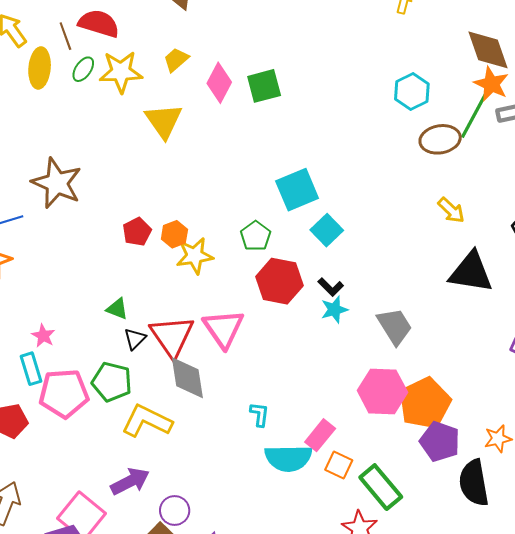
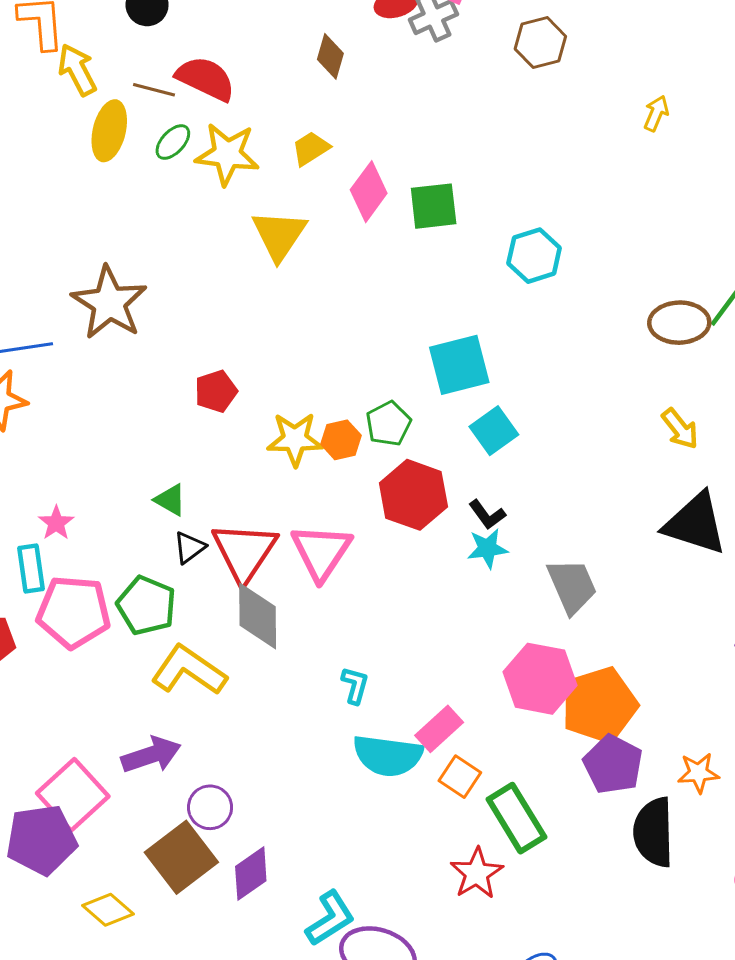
brown line: (65, 36) -> (154, 90), turned -64
cyan hexagon: (412, 91) -> (534, 256), moved
orange hexagon: (174, 234) -> (341, 440), moved

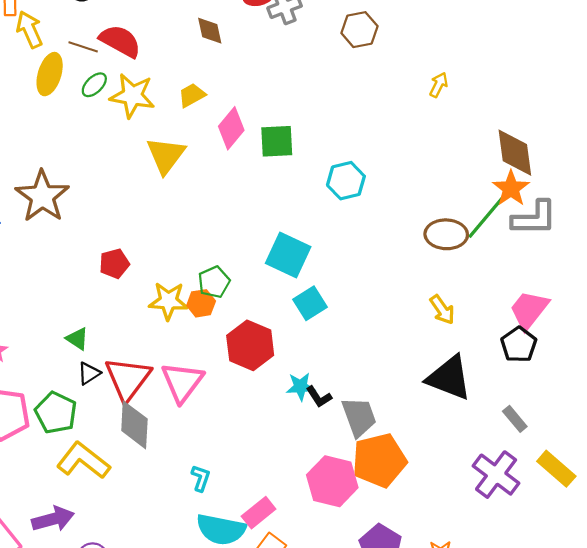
brown diamond: (330, 56) -> (210, 31), turned -32
cyan square: (459, 365) -> (288, 255), turned 36
green pentagon: (388, 424) -> (214, 282), moved
black L-shape: (487, 515) -> (319, 397), moved
orange pentagon: (599, 705) -> (379, 460), moved

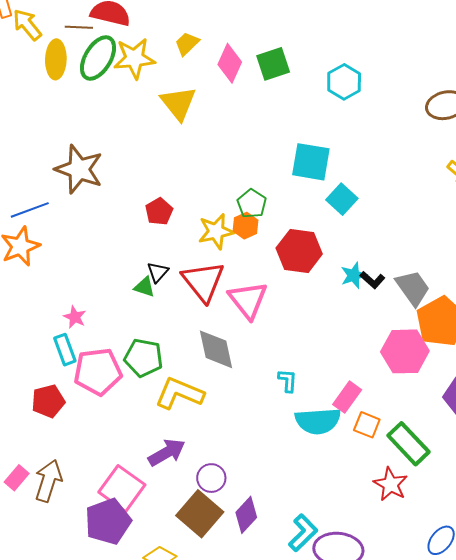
green ellipse: (94, 85) -> (98, 58), size x1.8
black triangle: (89, 373) -> (158, 272), moved
red triangle: (128, 379) -> (203, 281), moved

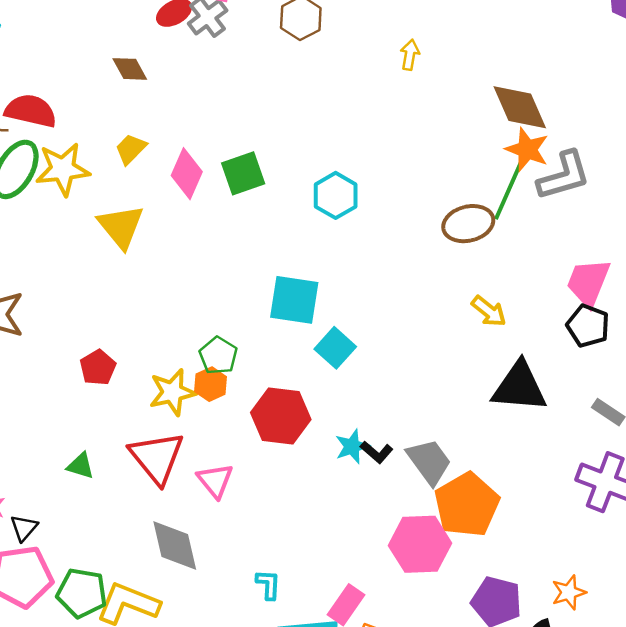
black triangle: (158, 272) -> (24, 528), moved
pink triangle: (248, 300) -> (215, 481), size x0.7
green pentagon: (143, 358) -> (82, 593), moved

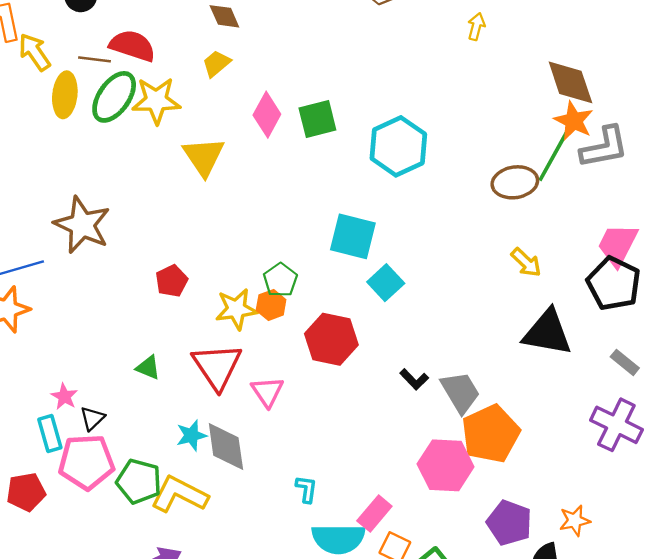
yellow trapezoid: (131, 149) -> (216, 64), moved
cyan hexagon: (336, 195) -> (398, 146), size x1.4
black pentagon: (588, 326) -> (614, 284), size x1.4
cyan star: (352, 446) -> (191, 435), moved

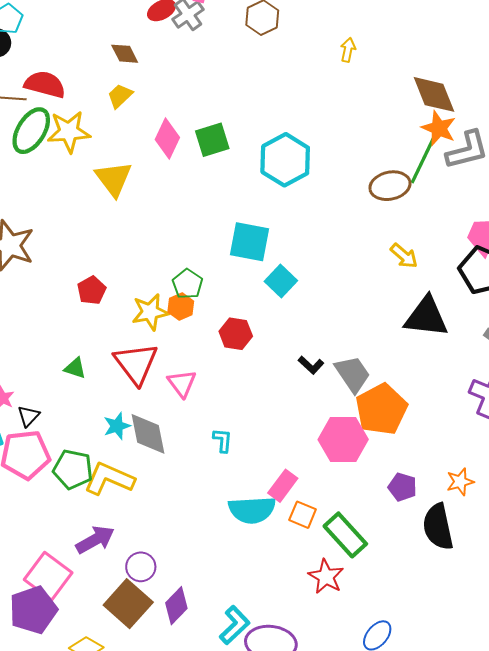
red hexagon: (331, 339) -> (236, 334), size x0.7
cyan L-shape: (306, 489) -> (223, 440), moved
purple pentagon: (509, 523) -> (402, 487), size x0.7

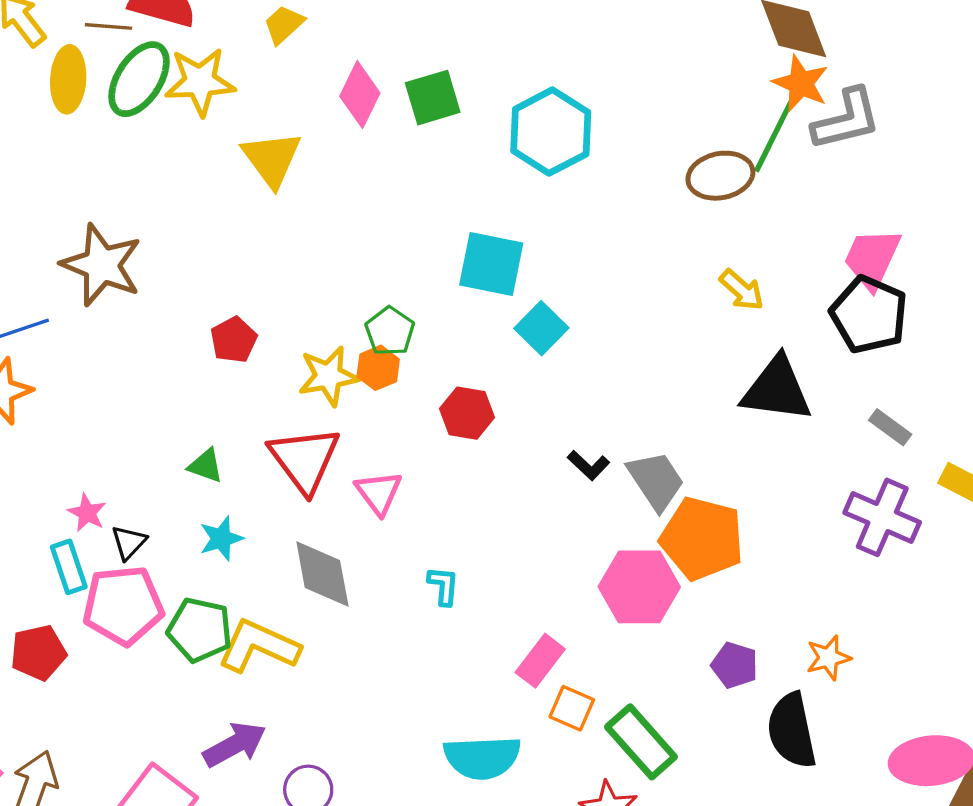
orange pentagon: (381, 409) -> (702, 539), turned -30
cyan star: (117, 426) -> (221, 538), moved
cyan semicircle: (252, 510) -> (482, 757), moved

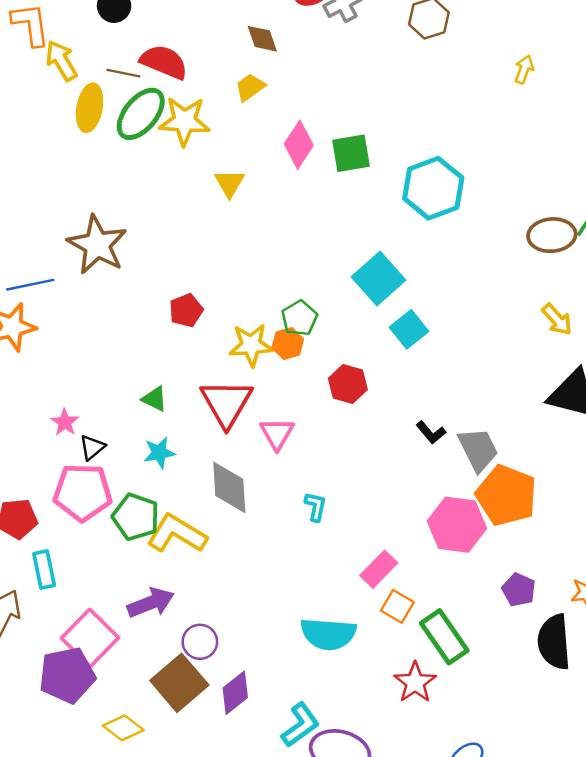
yellow triangle: (272, 159) -> (229, 183), size x0.7
cyan square: (491, 264) -> (379, 279), turned 30
cyan rectangle: (69, 567) -> (44, 570), moved

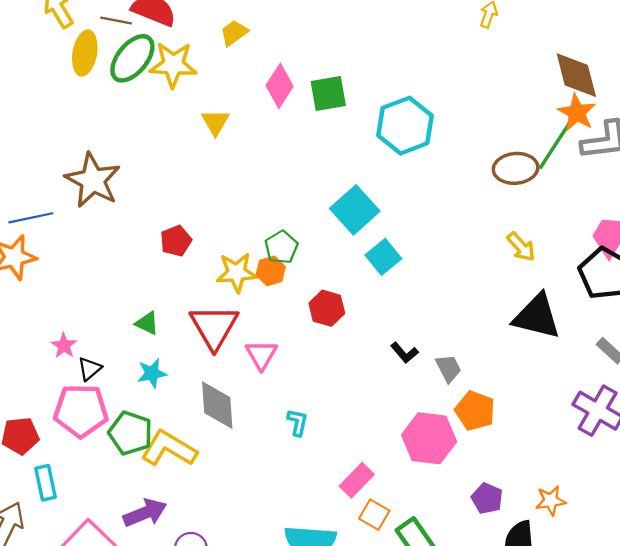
gray trapezoid: (478, 449) -> (448, 368), size x0.7
orange pentagon: (506, 495) -> (475, 411), size x0.7

